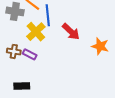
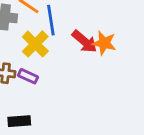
orange star: (100, 46) -> (104, 43), moved

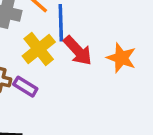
red arrow: (84, 41) -> (78, 51), moved

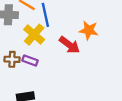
red arrow: (78, 51) -> (69, 45), moved

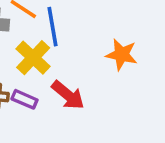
red arrow: (69, 45) -> (68, 95), moved

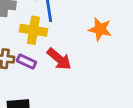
yellow cross: (33, 58) -> (33, 30), turned -35

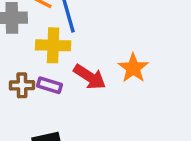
orange star: (100, 29) -> (133, 68), moved, turned 30

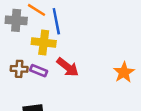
orange star: (133, 68) -> (124, 72), moved

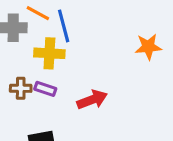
red arrow: (68, 67) -> (92, 100), moved, turned -55
orange star: (124, 72) -> (148, 47), moved, turned 30

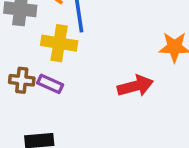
red arrow: (92, 100) -> (135, 86), moved

